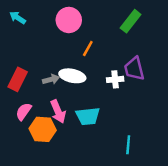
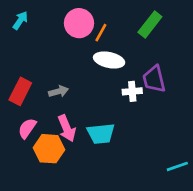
cyan arrow: (18, 18) -> (20, 20), turned 91
orange line: (88, 49) -> (101, 33), moved
white ellipse: (72, 76) -> (109, 60), moved
cyan line: (128, 145) -> (177, 166), moved, turned 66

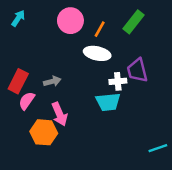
orange line: (101, 33) -> (100, 29), moved
pink semicircle: (27, 128) -> (27, 101), moved
cyan trapezoid: (101, 134) -> (108, 102), moved

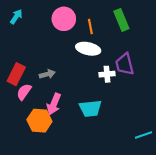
green rectangle: (134, 22) -> (121, 20), turned -60
orange line: (100, 29) -> (90, 27), turned -40
cyan trapezoid: (108, 102) -> (90, 108), moved
pink arrow: (60, 114) -> (54, 104), turned 45

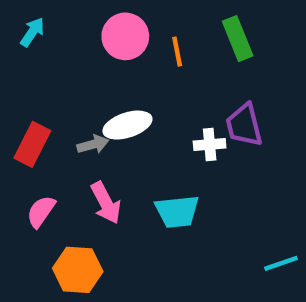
white ellipse: (88, 49) -> (127, 125), moved, turned -30
pink semicircle: (24, 92) -> (41, 211), moved
pink arrow: (54, 104) -> (106, 203), turned -50
orange hexagon: (39, 121) -> (78, 270), moved

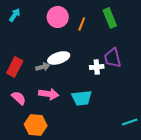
orange line: (177, 52) -> (82, 24), turned 32
pink arrow: (106, 203) -> (49, 94), turned -54
pink semicircle: (41, 211) -> (19, 98), turned 98

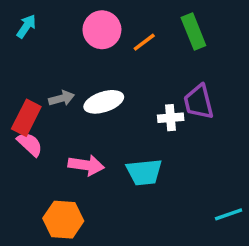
orange line: (82, 24) -> (144, 42), turned 32
gray arrow: (43, 67) -> (62, 98), moved
pink semicircle: (19, 98) -> (30, 144), moved

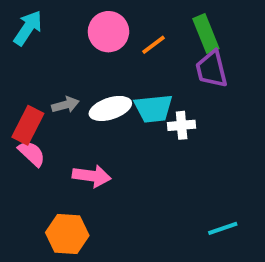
cyan arrow: (26, 26) -> (28, 28), size x1.4
purple trapezoid: (199, 102) -> (212, 69), moved
cyan trapezoid: (144, 172) -> (153, 108), moved
cyan line: (229, 214) -> (223, 228), moved

